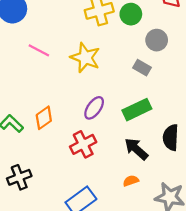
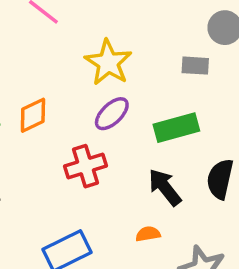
yellow star: (85, 58) -> (108, 63), moved
gray rectangle: (142, 68) -> (195, 66), turned -36

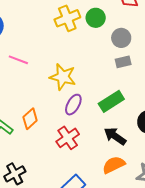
gray rectangle: (195, 66) -> (123, 62), moved
orange semicircle: (148, 234) -> (114, 165), size x1.6

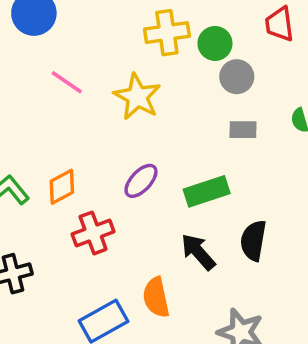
gray circle: (121, 38) -> (237, 77), moved
yellow star: (63, 77) -> (137, 97), moved
red cross: (68, 138) -> (93, 233), moved
orange semicircle: (114, 165) -> (156, 297), moved, turned -90

